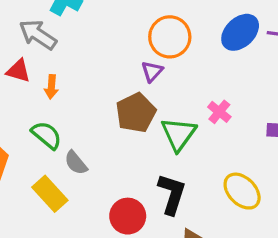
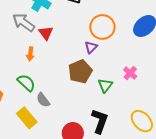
red triangle: (18, 71) -> (46, 33), moved, turned 35
green triangle: (179, 134) -> (105, 85), size x0.7

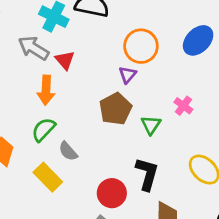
orange arrow: (30, 54) -> (46, 90), size x1.5
green semicircle: (26, 83) -> (43, 130), turned -84

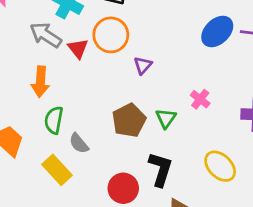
orange circle: (141, 46) -> (111, 35), moved
orange arrow: (46, 90) -> (40, 82), moved
brown pentagon: (115, 109) -> (129, 120), moved
green semicircle: (43, 130) -> (54, 120), turned -35

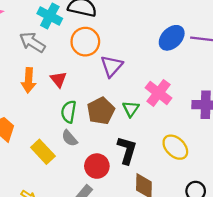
red triangle: (78, 48) -> (58, 79), moved
purple triangle: (143, 65) -> (112, 66), size x1.5
pink cross: (200, 99) -> (159, 93), size x1.6
green semicircle: (54, 120) -> (69, 112), moved
gray semicircle: (79, 143) -> (69, 138), moved

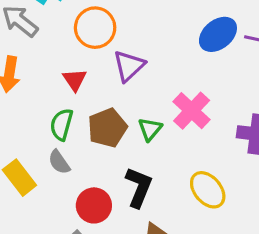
red triangle: (58, 79) -> (75, 80), moved

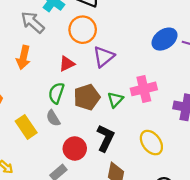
red triangle: (75, 80) -> (67, 64), turned 35
pink cross: (192, 111) -> (144, 89), turned 30

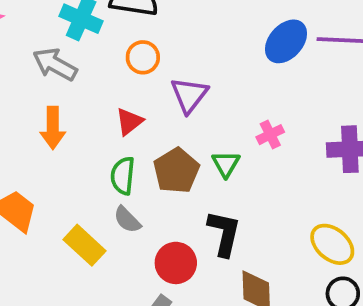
orange circle: (83, 30) -> (143, 57), size x0.7
pink cross: (144, 89) -> (270, 135), size x0.6
yellow ellipse: (151, 143) -> (332, 244), moved

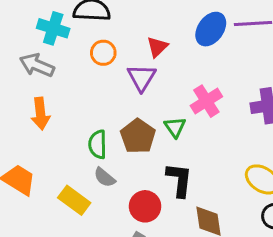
red triangle: (129, 122) -> (157, 47), moved
pink cross: (270, 135) -> (206, 101), size x1.5

